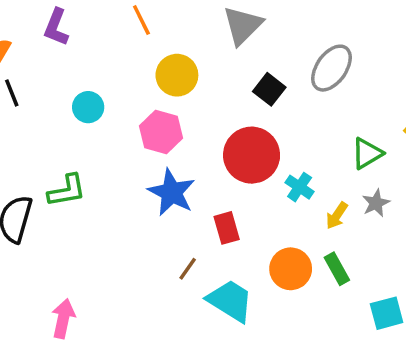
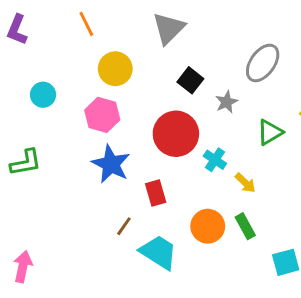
gray ellipse: (331, 68) -> (263, 63), moved
gray star: (376, 203) -> (226, 102), moved
yellow arrow: (337, 215) -> (245, 183), turned -80

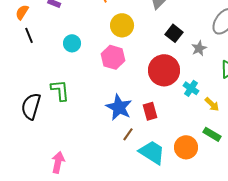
green L-shape: (26, 163) -> (60, 90), turned -85
blue star: (111, 164) -> (119, 107), moved
orange circle: (208, 226) -> (186, 147), moved
green rectangle: (245, 226) -> (212, 134), turned -30

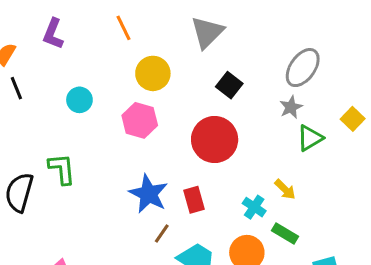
gray star: (199, 48) -> (291, 107), moved
cyan cross: (191, 88) -> (254, 207), moved

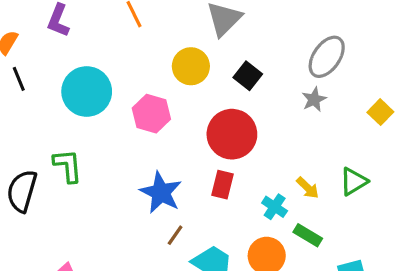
yellow circle: (153, 73) -> (191, 66), moved
cyan circle: (79, 100) -> (87, 92), size x1.8
green triangle: (310, 138) -> (354, 182), moved
red rectangle: (194, 200) -> (222, 185), moved, turned 30

